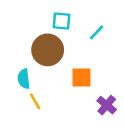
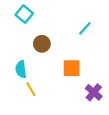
cyan square: (61, 21) -> (24, 14), moved, turned 35
brown circle: (48, 50) -> (42, 44), size x0.6

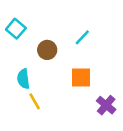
cyan square: (24, 14) -> (16, 29), moved
cyan line: (85, 28) -> (82, 37), moved

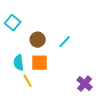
cyan line: (82, 37) -> (65, 42), moved
orange square: (81, 78) -> (40, 63), moved

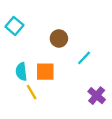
brown circle: (38, 40) -> (59, 38), moved
cyan line: (65, 42) -> (84, 58), moved

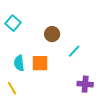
yellow line: (32, 92) -> (12, 88), moved
purple cross: (97, 96) -> (85, 84), turned -35

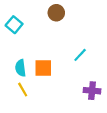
brown circle: (52, 34) -> (56, 13), moved
yellow line: (12, 88) -> (23, 90), moved

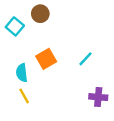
brown circle: (56, 13) -> (40, 14), moved
orange square: (43, 68) -> (46, 59), moved, turned -30

